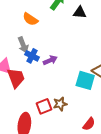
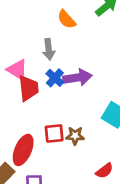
blue cross: (32, 56) -> (55, 78), moved
purple arrow: (50, 60) -> (77, 78), size x1.5

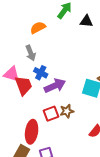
orange semicircle: (66, 19) -> (38, 28), turned 119
purple arrow: (77, 78) -> (55, 86), moved

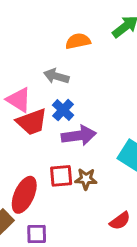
gray arrow: (31, 53) -> (56, 76), turned 112
red trapezoid: (23, 85) -> (32, 122), turned 75

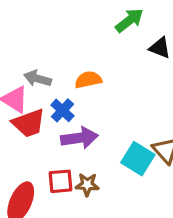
orange semicircle: (78, 41) -> (88, 80), moved
gray arrow: (56, 76) -> (38, 79), moved

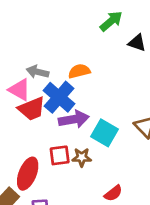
blue cross: (62, 110) -> (59, 97), size x1.6
cyan square: (138, 159) -> (105, 133), moved

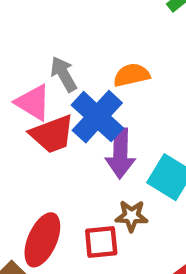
gray arrow: (38, 72) -> (64, 74), turned 45
purple arrow: (74, 119) -> (120, 153), turned 100
red square: (60, 155) -> (101, 242), moved

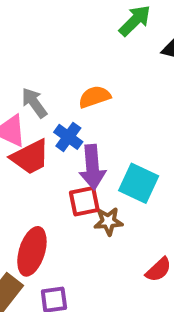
blue cross: (97, 117) -> (68, 137), size x0.6
red square: (101, 242) -> (84, 201), moved

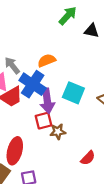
blue cross: (68, 137) -> (33, 84), size x1.6
cyan square: (139, 183) -> (73, 93), moved

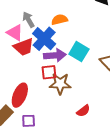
purple arrow: (47, 101) -> (55, 55), turned -95
brown star: (58, 132) -> (60, 84), size x1.5

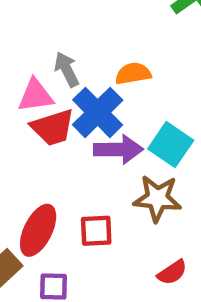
pink triangle: (15, 33) -> (36, 96), turned -42
red square: (49, 72) -> (96, 231), moved
brown star: (60, 84) -> (157, 198), moved

